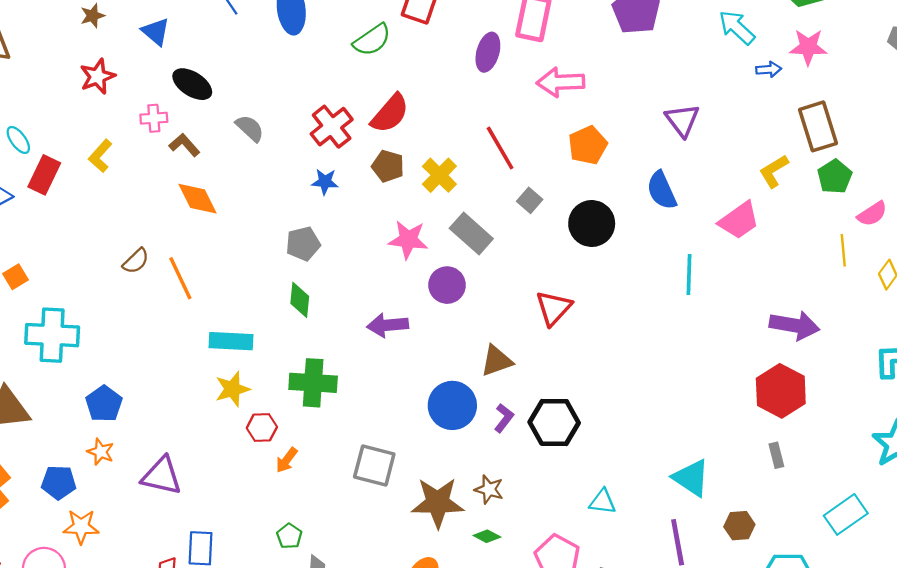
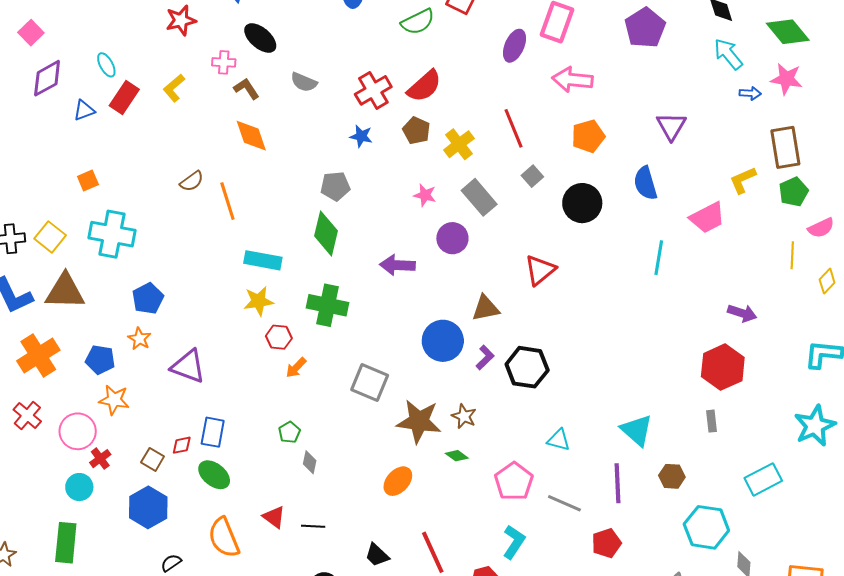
gray semicircle: (250, 128) -> (304, 82), turned 152
pink star: (408, 240) -> (425, 195), size x0.7
green diamond: (300, 300) -> (326, 233), size x1.4
purple arrow: (794, 325) -> (742, 313), size x0.7

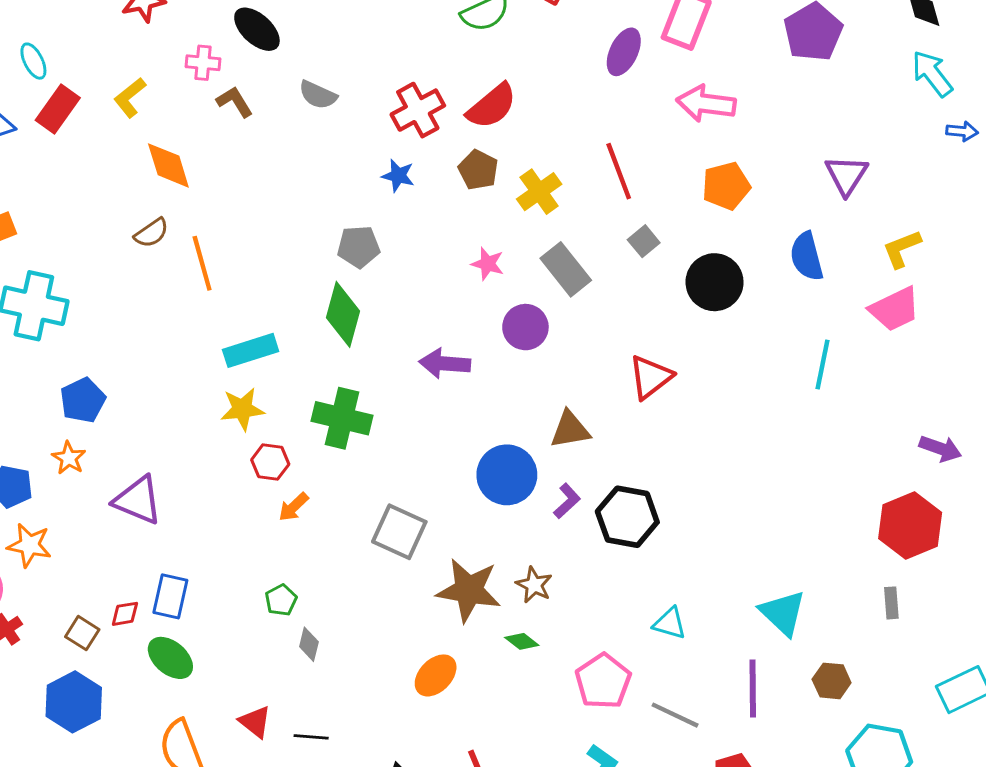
orange diamond: (251, 136) -> (168, 165), moved
yellow L-shape: (743, 180) -> (902, 249), moved
cyan rectangle: (263, 260) -> (251, 350), turned -30

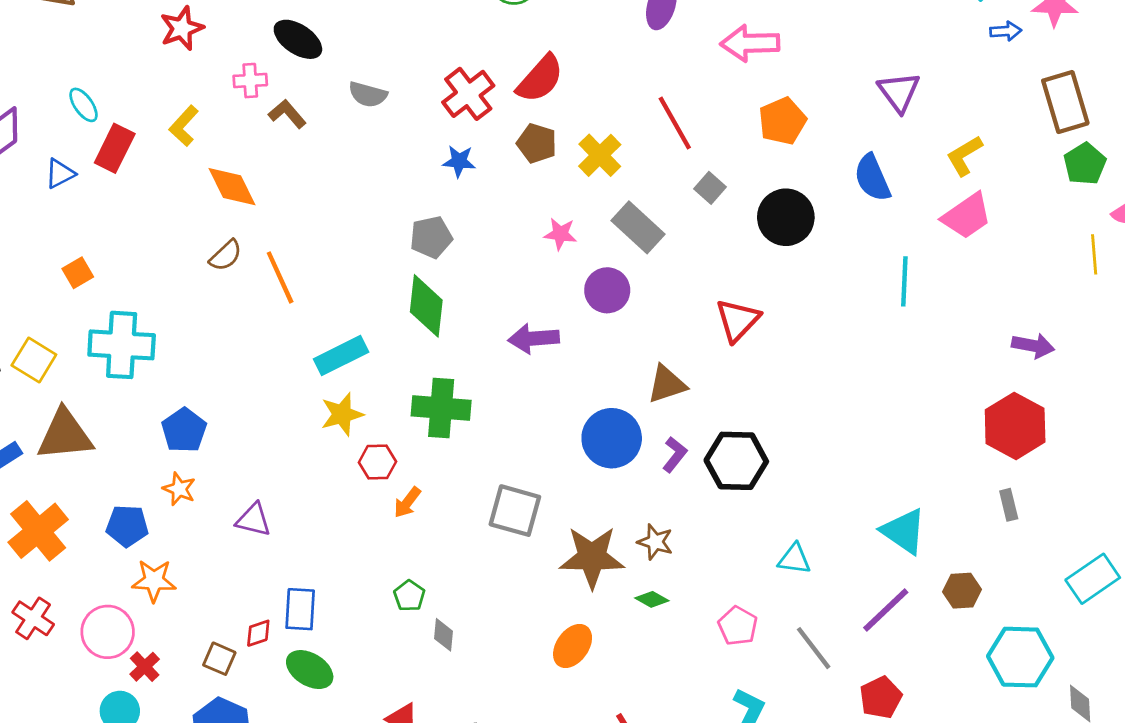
purple triangle: (138, 500) -> (254, 520), size x0.7
pink pentagon: (603, 681) -> (738, 626), size x0.7
purple line: (753, 688) -> (886, 610), turned 56
gray line: (675, 715) -> (814, 648), turned 36

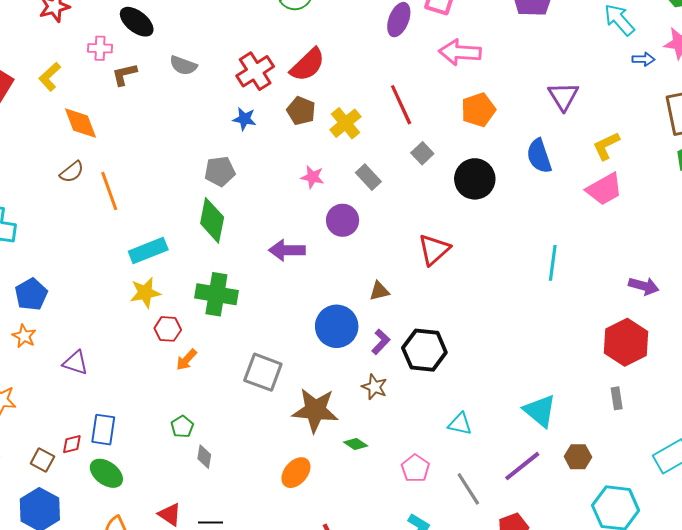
brown L-shape: (287, 114) -> (124, 74), turned -68
gray rectangle: (638, 227) -> (368, 177), size x0.7
cyan line: (904, 281) -> (553, 263), moved
brown triangle: (667, 384) -> (379, 291), size x0.7
brown star: (655, 542) -> (374, 387), moved

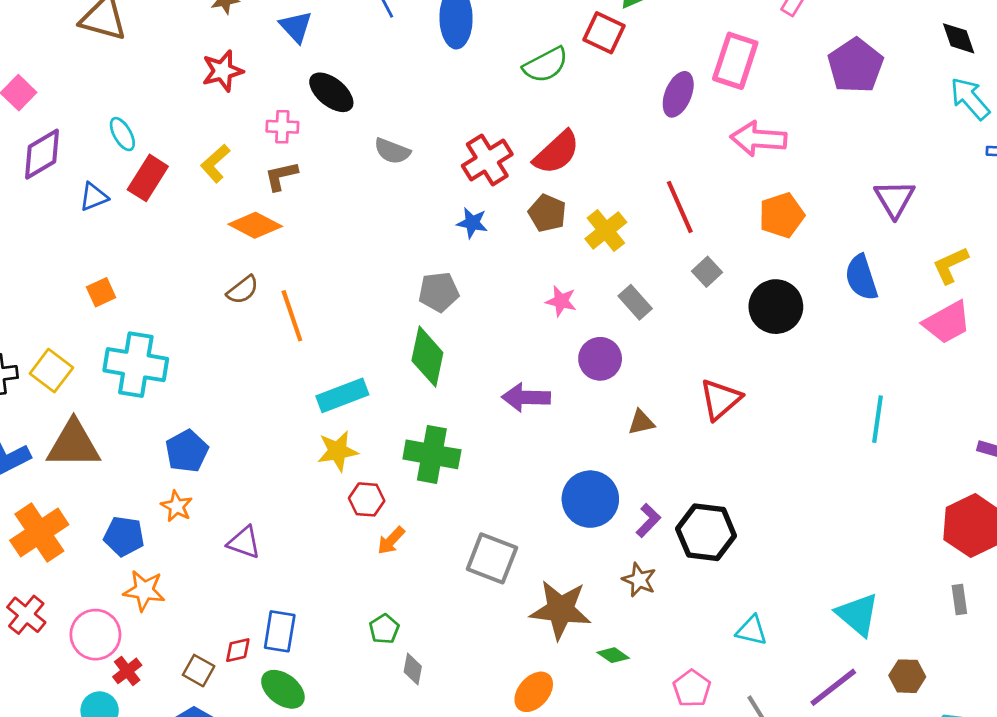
brown L-shape: (124, 74) -> (281, 176), moved
orange diamond: (80, 123) -> (255, 225), turned -42
brown triangle: (379, 291) -> (641, 422), moved

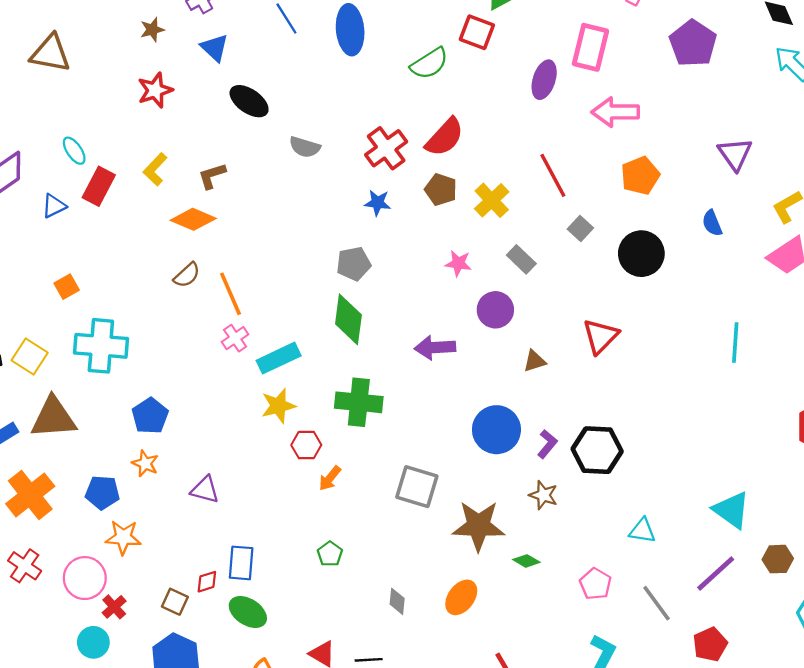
pink cross: (282, 127) -> (235, 338), moved, turned -32
blue semicircle: (861, 277) -> (712, 223), size x0.7
gray diamond: (413, 669) -> (397, 601), moved

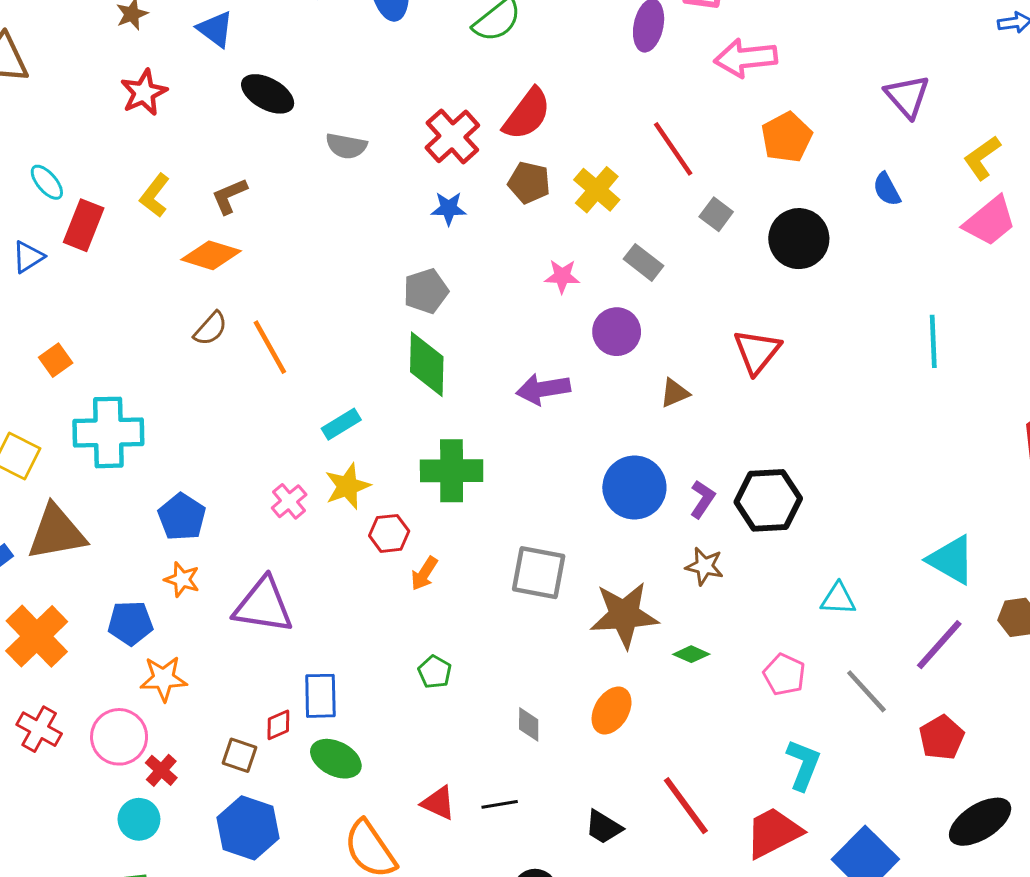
pink cross: (235, 338) -> (289, 501), moved
cyan rectangle: (279, 358) -> (341, 424), size x0.7
purple triangle: (205, 490) -> (263, 605), size x1.6

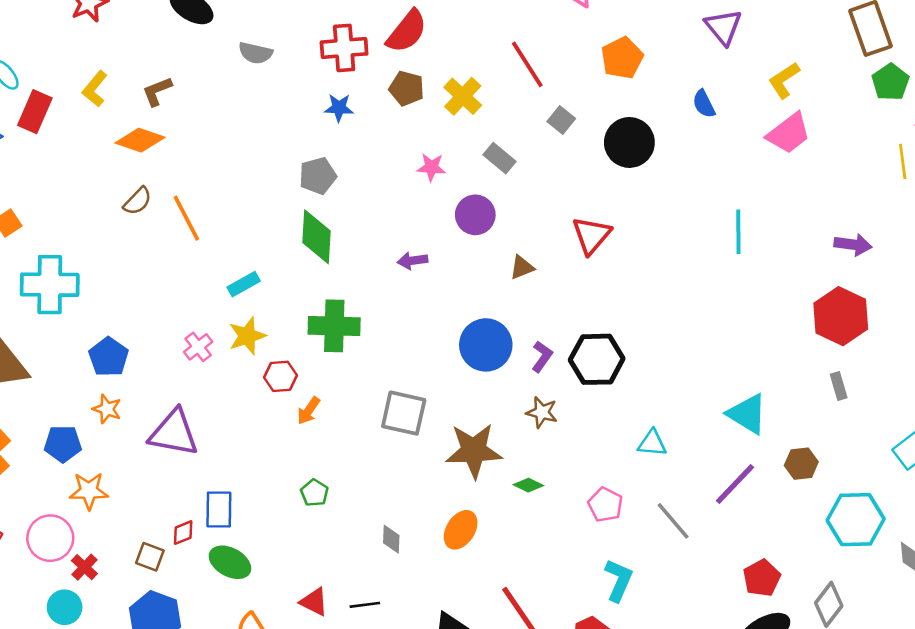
red cross: (452, 136) -> (344, 48), turned 36
purple arrow: (543, 389) -> (413, 261), size x0.7
red pentagon: (942, 738) -> (762, 578), moved

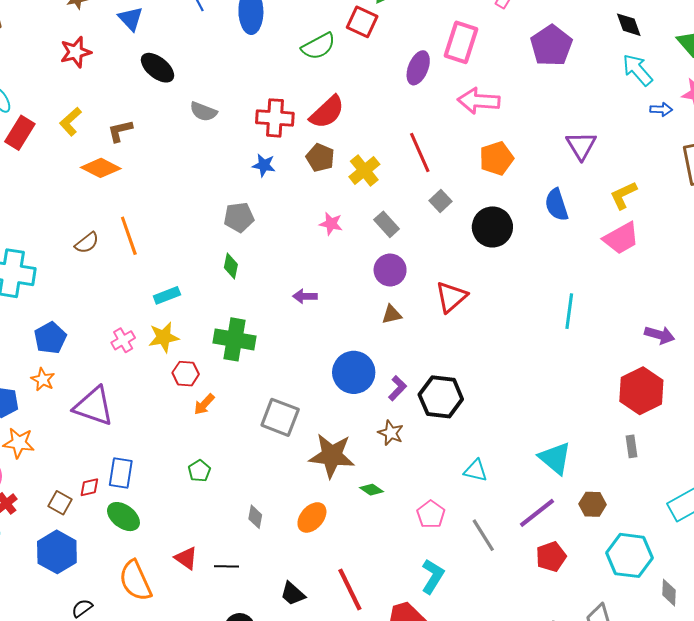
blue semicircle: (704, 104) -> (557, 205), size x1.4
brown semicircle: (138, 201) -> (87, 243), moved
purple circle: (475, 215) -> (390, 270), moved
green diamond: (316, 237) -> (231, 266), size x0.6
red pentagon: (762, 578) -> (551, 557), moved

